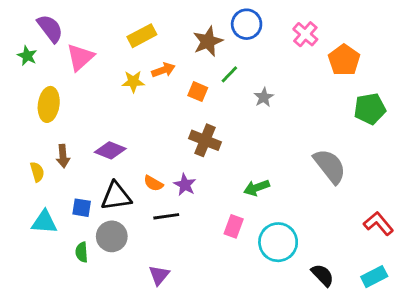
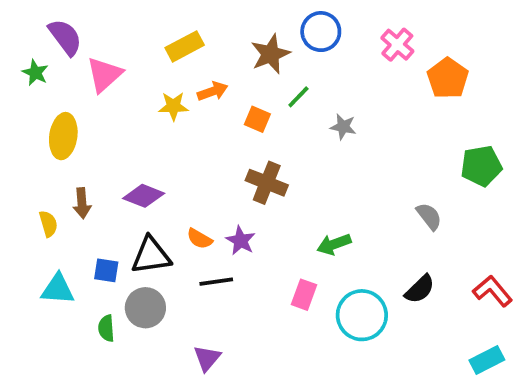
gray star: (264, 97) -> (343, 127), turned -30
green pentagon: (370, 109) -> (481, 166), moved
gray semicircle: (330, 166) -> (429, 216), size x0.6
black semicircle: (323, 275) -> (420, 289), moved, turned 90

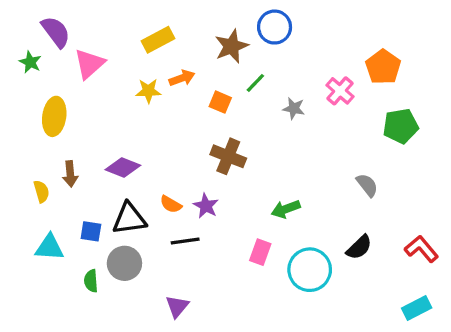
pink cross: (397, 45) -> (340, 91), moved
green pentagon: (481, 166) -> (401, 126), moved

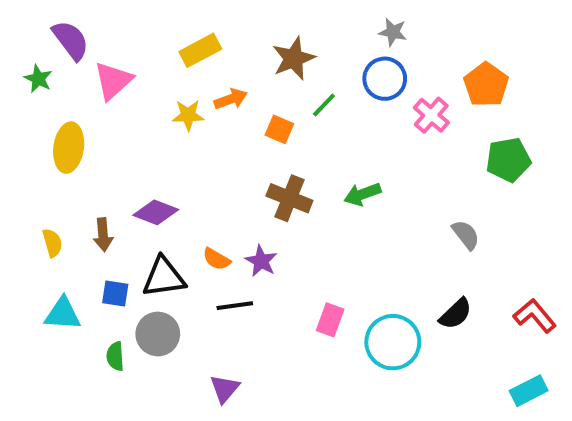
blue circle: (275, 27) -> (385, 79), moved
gray star: (294, 108) -> (393, 32), moved
brown arrow: (70, 174) -> (103, 235), moved
green arrow: (286, 209) -> (362, 194), moved

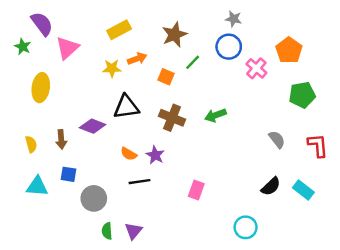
black triangle: (164, 277) -> (126, 107), moved
red L-shape: (535, 316) -> (318, 145), moved, turned 35
cyan circle: (393, 342) -> (246, 227), moved, size x0.7
green semicircle: (115, 356) -> (107, 231), moved
cyan rectangle: (529, 391) -> (303, 190), moved, turned 65

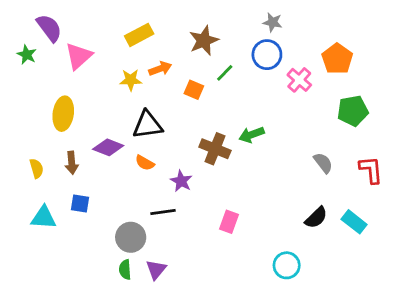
yellow ellipse: (41, 88) -> (63, 114), moved
brown cross: (172, 118) -> (215, 149), moved
orange semicircle: (129, 154) -> (145, 163), moved
gray circle: (94, 198) -> (131, 237), moved

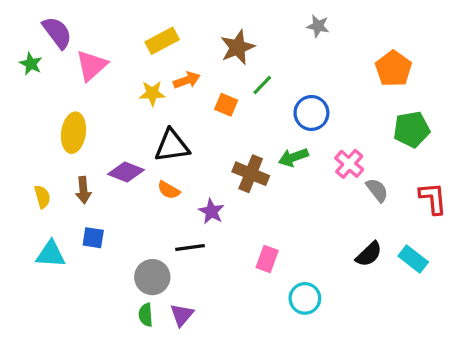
blue circle: (267, 55) -> (311, 113), moved
pink cross: (299, 80) -> (349, 164), moved
cyan circle: (287, 265) -> (305, 298), moved

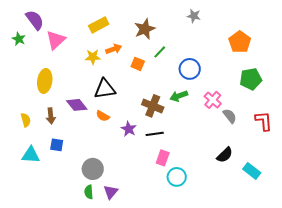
purple diamond: (126, 172) -> (77, 105), turned 30
black line: (190, 248) -> (155, 134), moved
cyan rectangle: (413, 259) -> (252, 171), moved
cyan circle: (305, 298) -> (177, 177), moved

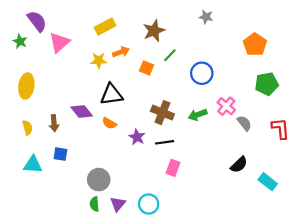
yellow ellipse: (45, 81) -> (26, 86), moved
green arrow: (179, 96) -> (198, 115), moved
cyan circle: (177, 177) -> (149, 204), moved

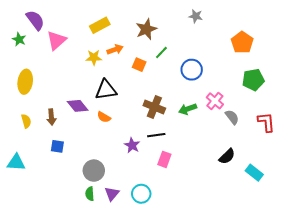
purple star: (137, 137) -> (132, 145), moved
cyan triangle: (33, 165) -> (16, 162), moved

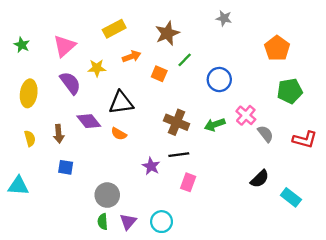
purple semicircle: (35, 20) -> (70, 83), moved
yellow star: (94, 58) -> (97, 68), moved
red L-shape: (266, 122) -> (305, 140), turned 110

